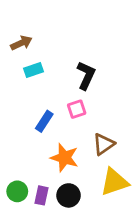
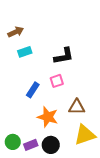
black L-shape: (86, 75) -> (64, 56), turned 55
brown triangle: (104, 144) -> (77, 107), turned 36
purple rectangle: (42, 195) -> (31, 145), turned 56

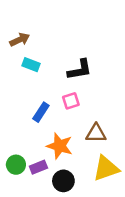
cyan rectangle: (25, 52) -> (31, 65), turned 40
green circle: (13, 142) -> (16, 165), moved
purple rectangle: (31, 145) -> (38, 167), moved

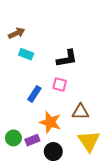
pink square: (71, 101) -> (60, 85), turned 32
yellow triangle: (106, 168) -> (89, 141), turned -45

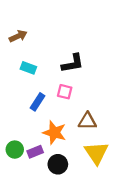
cyan rectangle: (26, 54) -> (28, 68), moved

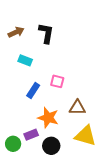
black L-shape: (73, 63) -> (46, 33), moved, turned -70
green circle: (15, 150) -> (13, 144), moved
yellow triangle: (96, 153) -> (85, 136), turned -40

